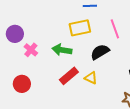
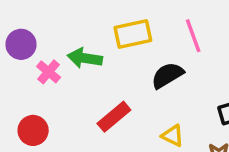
green arrow: (62, 50) -> (85, 58), moved
yellow triangle: (91, 78) -> (173, 136), moved

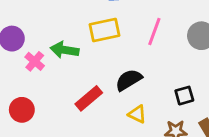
pink line: (193, 36) -> (154, 31), turned 40
black semicircle: (167, 75) -> (129, 80), moved

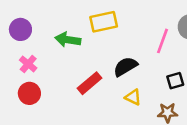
pink line: (154, 31) -> (162, 41), moved
pink cross: (35, 61) -> (28, 64), moved

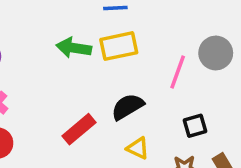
yellow rectangle: (104, 22) -> (119, 46), moved
green arrow: (68, 40) -> (74, 48), moved

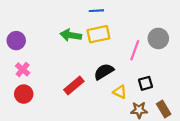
yellow triangle: (138, 148) -> (120, 92), moved

